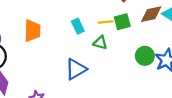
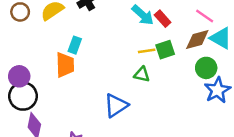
cyan rectangle: (78, 26) -> (75, 45), moved, turned 48
green circle: (145, 56) -> (206, 68), moved

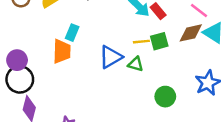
green circle: (206, 68) -> (165, 97), moved
blue triangle: (116, 106) -> (111, 57), moved

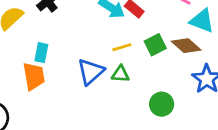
brown diamond: (191, 33) -> (186, 46), moved, turned 65
green square: (159, 41) -> (155, 45), moved

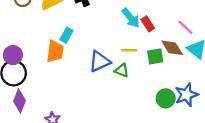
brown diamond: (186, 46) -> (172, 48), moved
green circle: (162, 104) -> (166, 98), moved

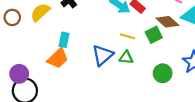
yellow line: (129, 50) -> (128, 36), turned 32
orange trapezoid: (55, 51) -> (58, 58), turned 55
green circle: (166, 98) -> (163, 73), moved

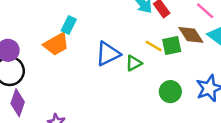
yellow line: (128, 36) -> (154, 46), moved
green triangle: (126, 57) -> (134, 63), turned -48

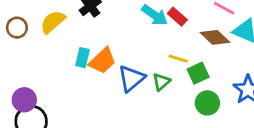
orange trapezoid: (56, 44) -> (103, 61), moved
green square: (172, 46) -> (198, 73), moved

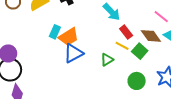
red rectangle: (177, 17) -> (126, 32), moved
green square: (198, 73) -> (140, 51), moved, turned -35
blue triangle: (131, 78) -> (73, 53), moved

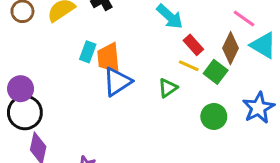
brown diamond: (151, 36) -> (231, 48), turned 65
orange trapezoid: (69, 37) -> (108, 58), turned 120

